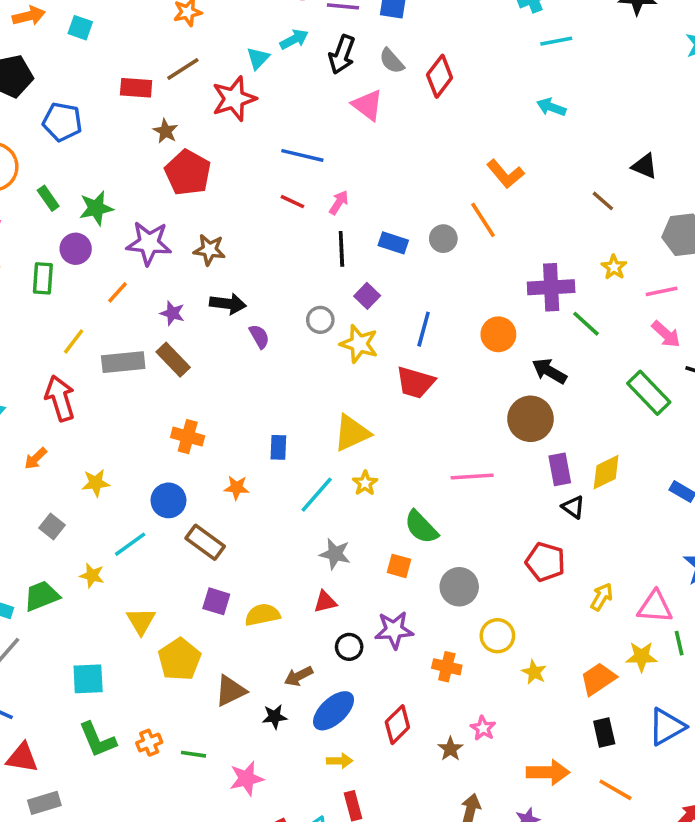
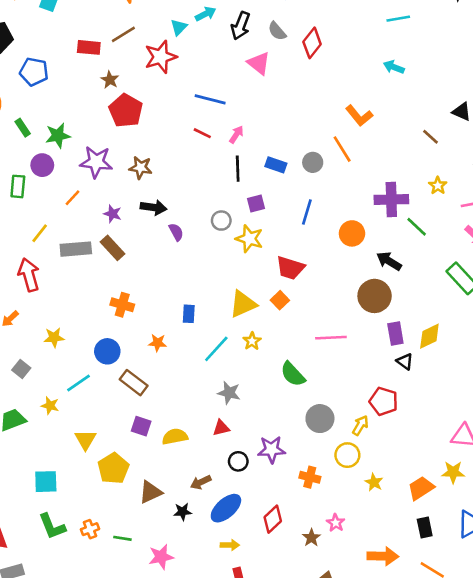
purple square: (367, 296) -> (256, 204), turned 30
blue line: (424, 329) -> (307, 212), moved
orange square: (399, 566) -> (280, 300), moved, turned 30
yellow arrow: (602, 597) -> (360, 425), moved

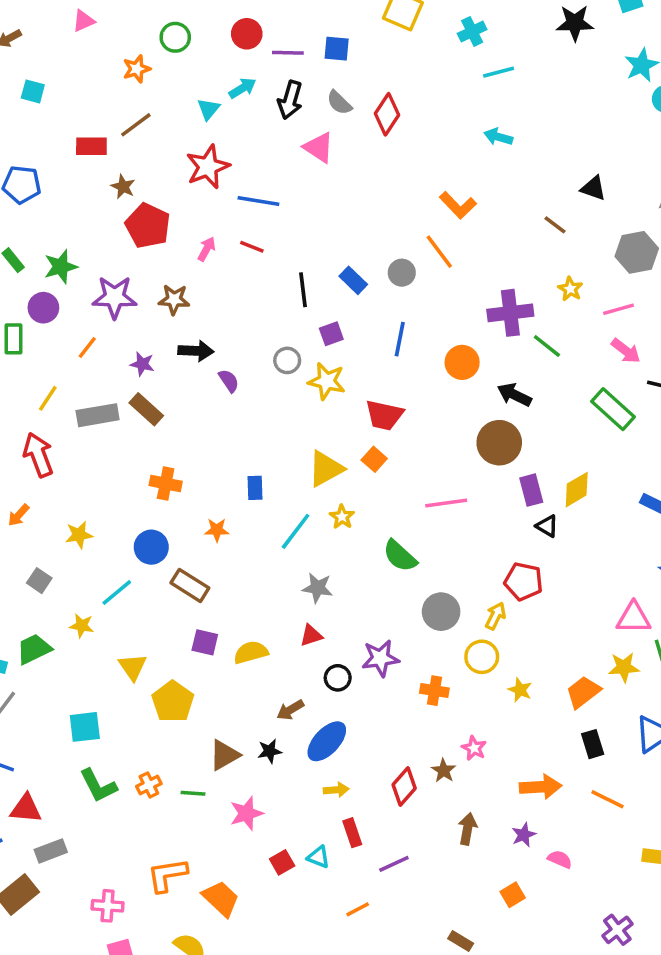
red star: (161, 57) -> (208, 167), moved
pink arrow: (236, 135) -> (207, 249), moved
blue rectangle: (276, 165) -> (353, 280), turned 30
brown triangle: (150, 492) -> (224, 755), moved
red diamond: (273, 519) -> (404, 786), moved

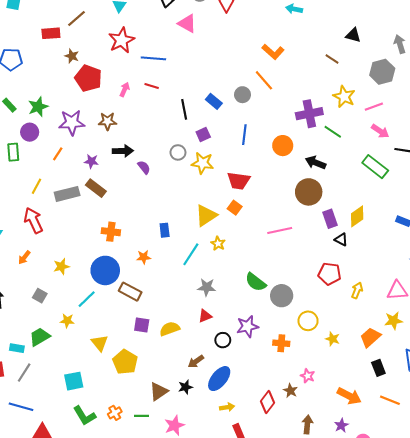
yellow star: (570, 289) -> (344, 97), size x1.5
blue circle: (151, 547) -> (105, 270), size x1.4
green semicircle: (400, 556) -> (256, 282), moved
yellow arrow: (495, 616) -> (357, 290), moved
orange arrow: (541, 787) -> (349, 396), turned 35

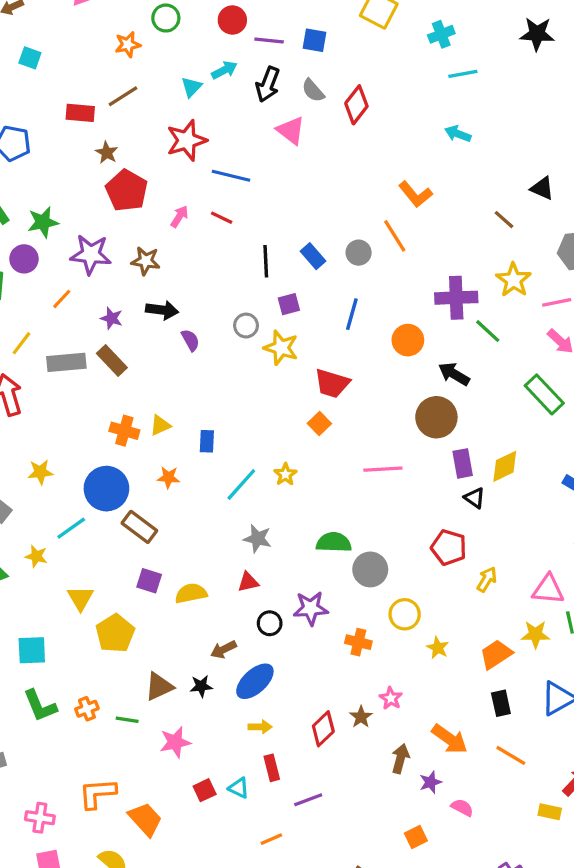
yellow triangle: (206, 215) -> (160, 425), moved, size x0.6
green semicircle: (256, 282) -> (334, 542), turned 135
brown arrow: (307, 424) -> (400, 759), moved

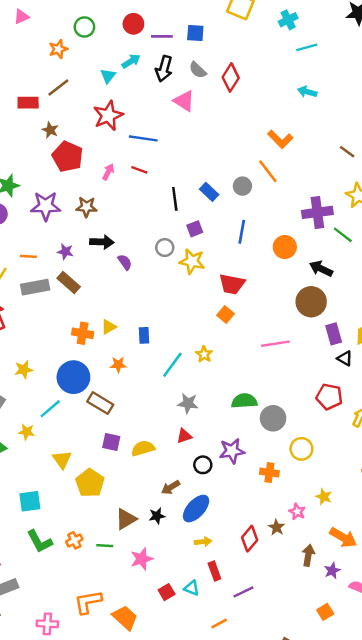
orange line: (62, 299) -> (28, 256), moved, turned 56
yellow star: (438, 648) -> (324, 497), moved

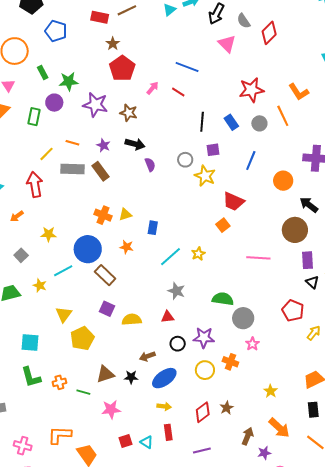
red star: (108, 116) -> (251, 90), moved
yellow circle: (301, 449) -> (205, 370), moved
pink star: (297, 512) -> (252, 344), moved
purple line: (243, 592) -> (202, 451), moved

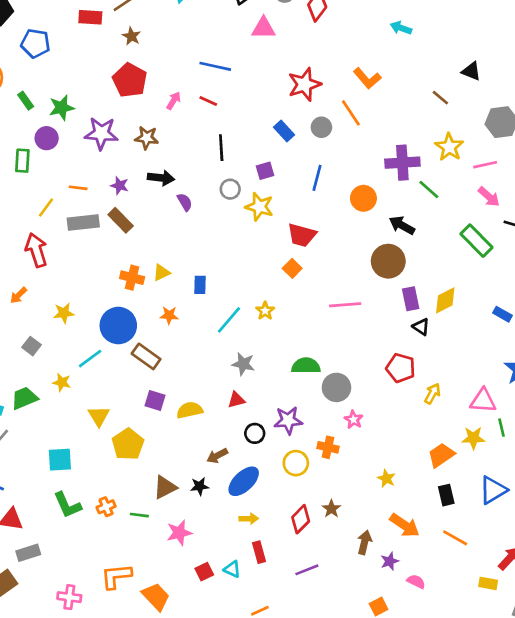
brown star: (113, 44) -> (131, 36), moved
pink triangle: (227, 44) -> (264, 28), turned -36
black line: (202, 122) -> (221, 148), moved

